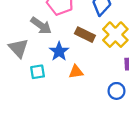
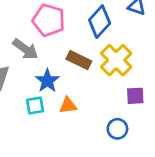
cyan square: (38, 72) -> (35, 105), moved

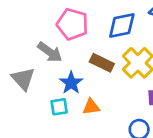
blue diamond: (100, 22) -> (122, 25), turned 36

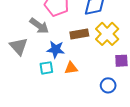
brown rectangle: (102, 63) -> (79, 34), turned -36
blue star: (71, 83) -> (56, 49), turned -30

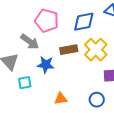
cyan square: (46, 68) -> (25, 83), moved
orange triangle: (71, 68) -> (61, 99), moved

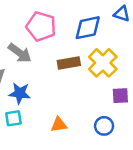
blue star: (46, 65) -> (20, 93), moved
cyan square: (25, 83) -> (13, 118), moved

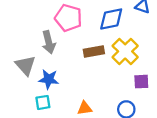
gray arrow: (20, 53) -> (49, 42), turned 40

